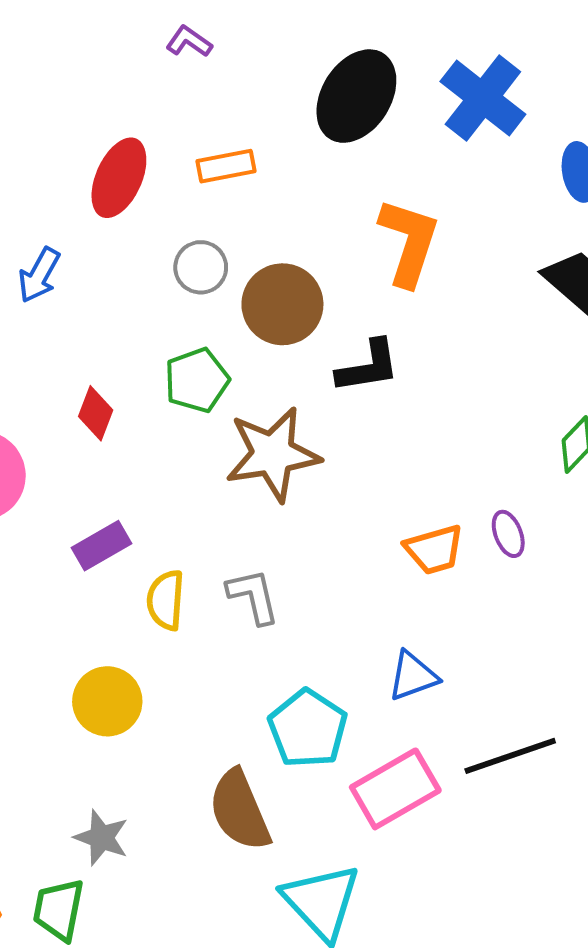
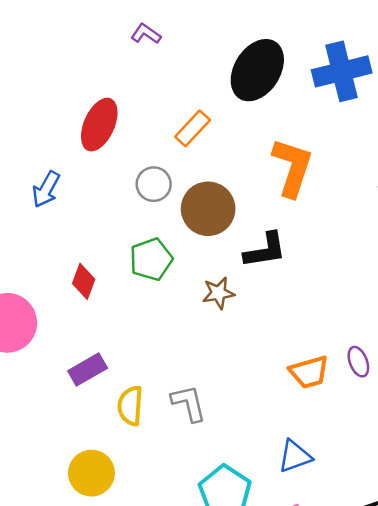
blue cross: (483, 98) -> (342, 71), turned 38
orange rectangle: (226, 166) -> (193, 128), moved, turned -36
brown star: (273, 454) -> (218, 293), moved, size x0.5

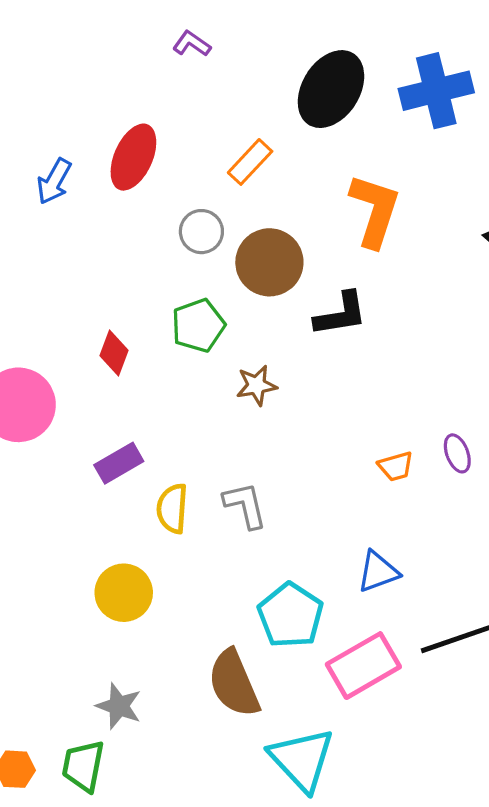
blue arrow: (46, 189) -> (54, 181), moved
brown star: (218, 293) -> (256, 385), moved
orange trapezoid: (309, 372) -> (396, 466), size x0.7

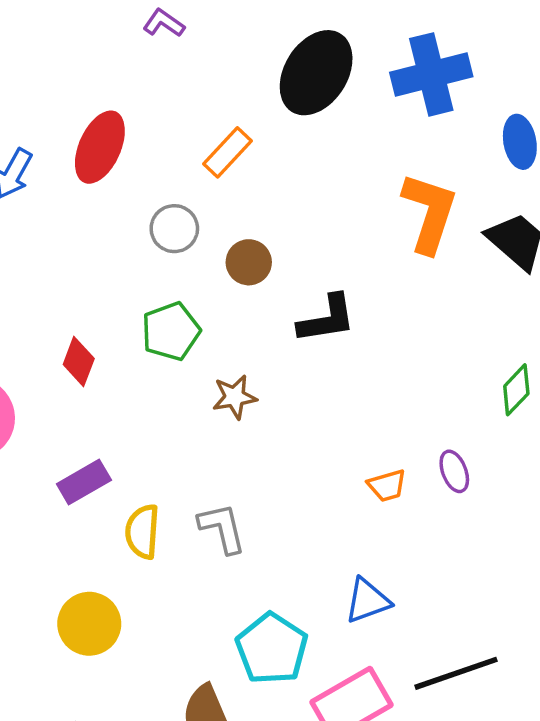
orange L-shape: (375, 211) -> (429, 213), moved
brown circle: (269, 262) -> (249, 262), size x0.6

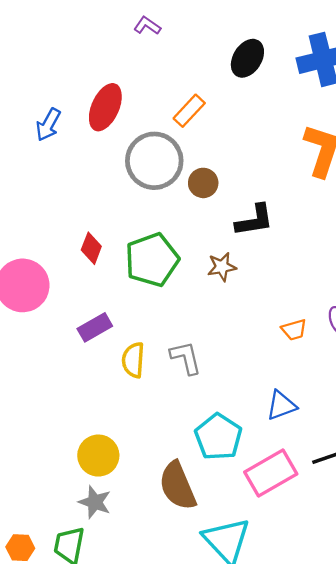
black ellipse: (316, 73) -> (247, 58), size x0.7
gray circle: (174, 229) -> (154, 161), size x1.8
green pentagon: (171, 331) -> (152, 260), moved, size x1.4
brown star: (235, 397) -> (222, 267), moved
yellow circle: (89, 624) -> (98, 456), moved

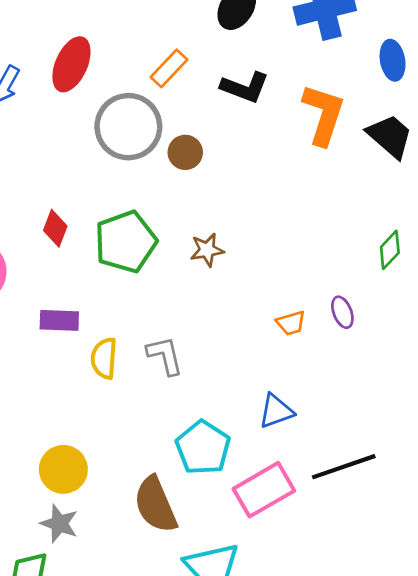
black L-shape: (254, 220) -> (245, 87), moved, turned 30
purple rectangle: (95, 327) -> (59, 320), turned 32

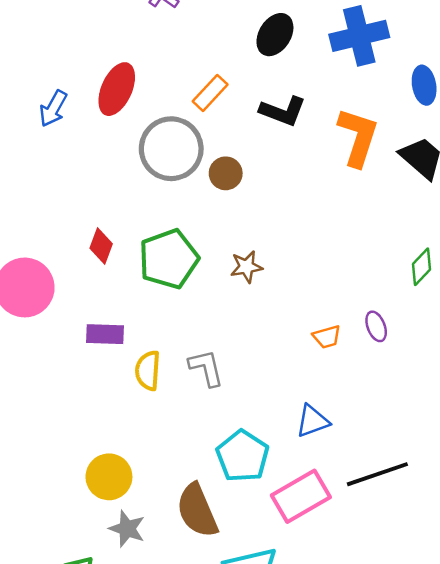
gray star: (59, 524) -> (127, 529), moved

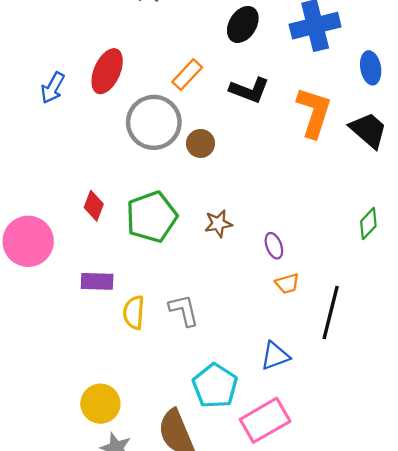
purple ellipse: (376, 326) -> (274, 246), moved
black line: (377, 474) -> (331, 312), moved, turned -57

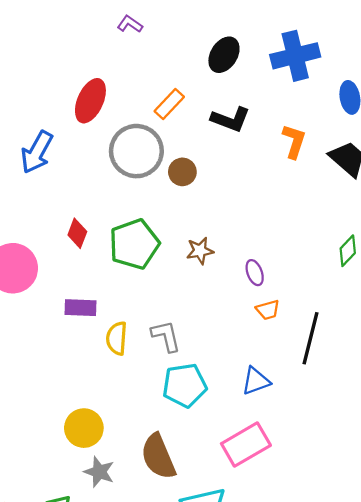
blue arrow: (53, 88) -> (37, 152), moved, size x1.4
orange L-shape: (314, 112) -> (294, 141), size x0.7
cyan pentagon: (215, 386) -> (185, 385), moved, turned 30

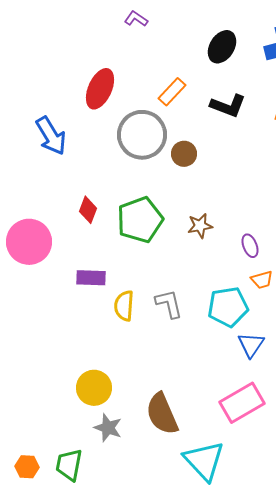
blue arrow: (37, 152) -> (51, 136), turned -60
blue triangle: (256, 381) -> (251, 345), turned -36
cyan pentagon: (185, 385) -> (228, 307), moved

